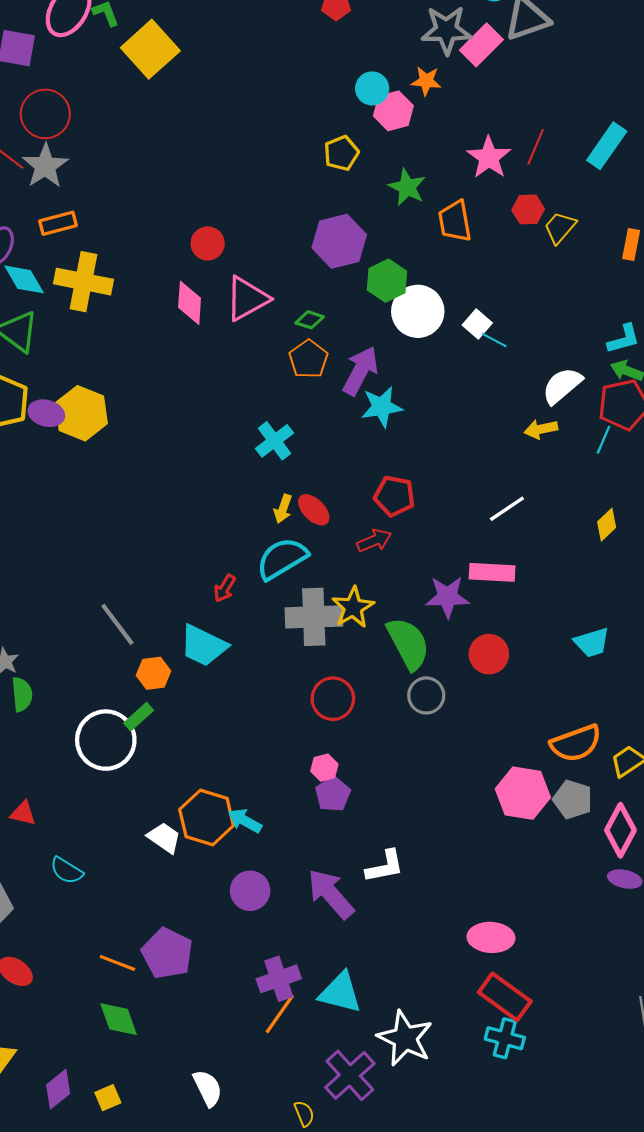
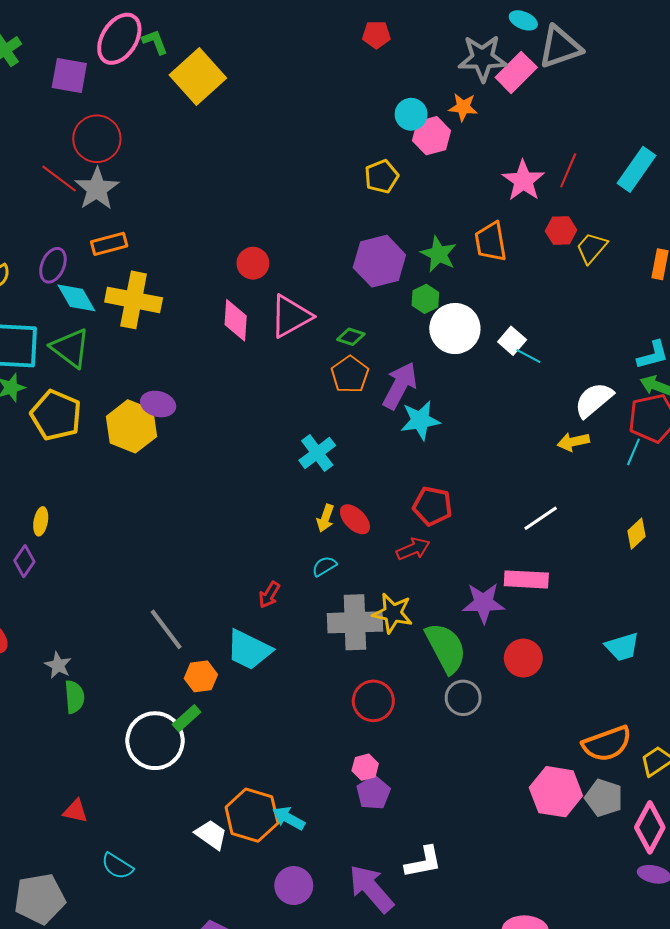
green star: (407, 187) -> (439, 254), moved
green hexagon: (387, 281) -> (425, 299), size x0.7
purple ellipse: (46, 413) -> (158, 404), moved
cyan semicircle: (282, 559) -> (324, 566), size x0.5
yellow star: (353, 607) -> (393, 613), turned -30

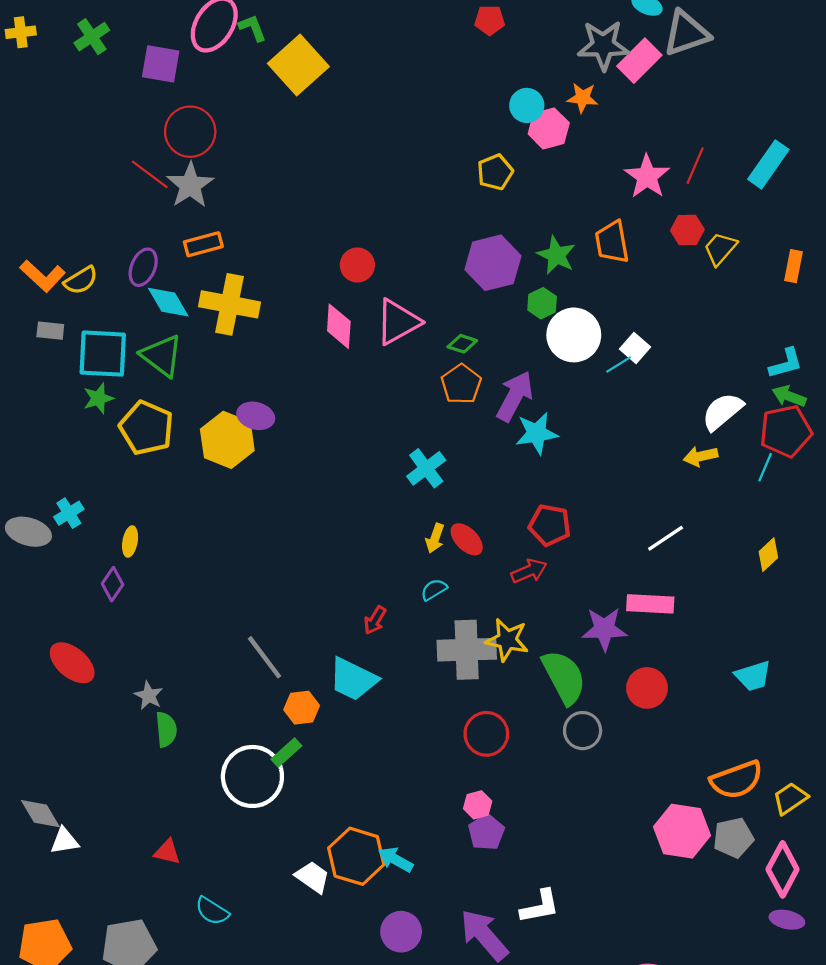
cyan line: (528, 356) -> (619, 364), moved, turned -60
gray pentagon: (604, 798) -> (733, 838), turned -30

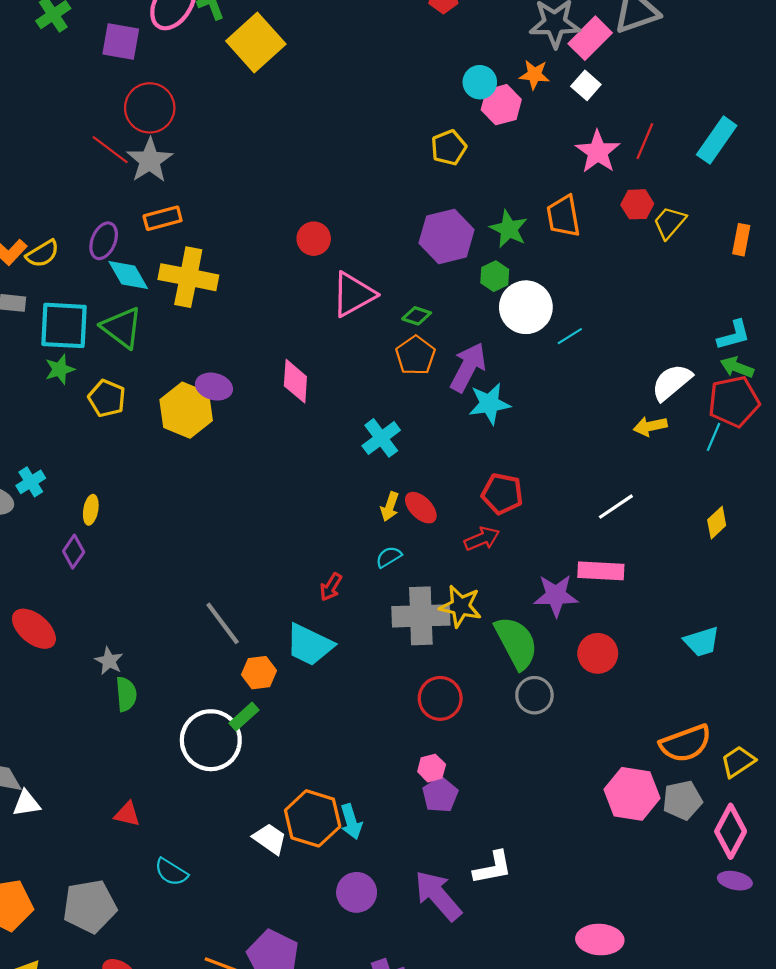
pink diamond: (339, 326) -> (295, 381), moved
white square: (635, 348) -> (586, 85), moved
yellow pentagon: (146, 428) -> (107, 398), size x0.7
cyan arrow: (396, 860) -> (351, 822), turned -136

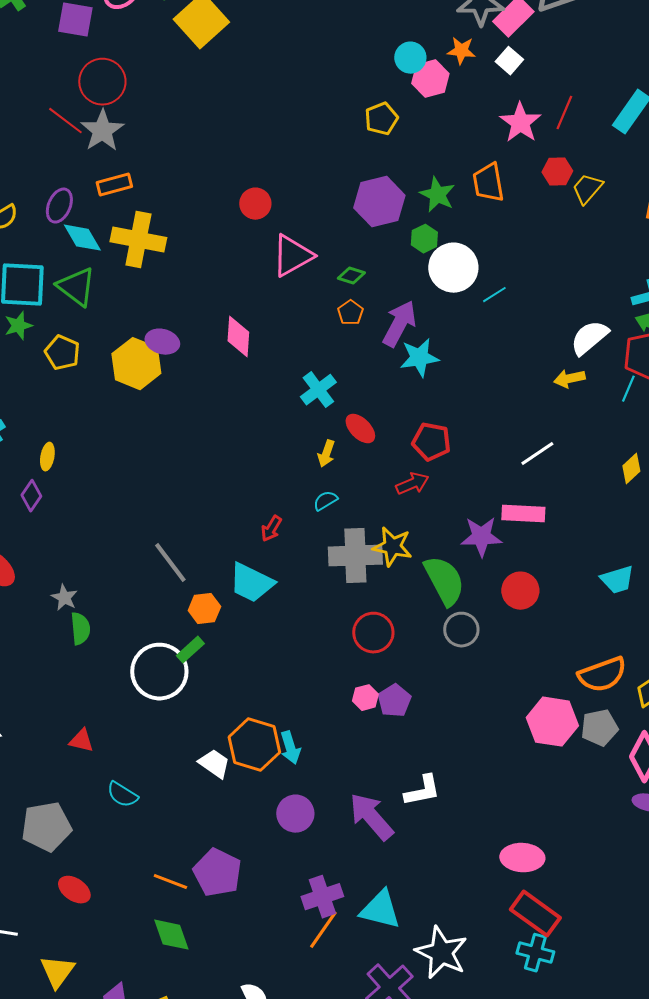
orange pentagon: (415, 355) -> (350, 313), size x0.7
red ellipse: (421, 508) -> (360, 429), moved
purple pentagon: (440, 795) -> (394, 701), moved

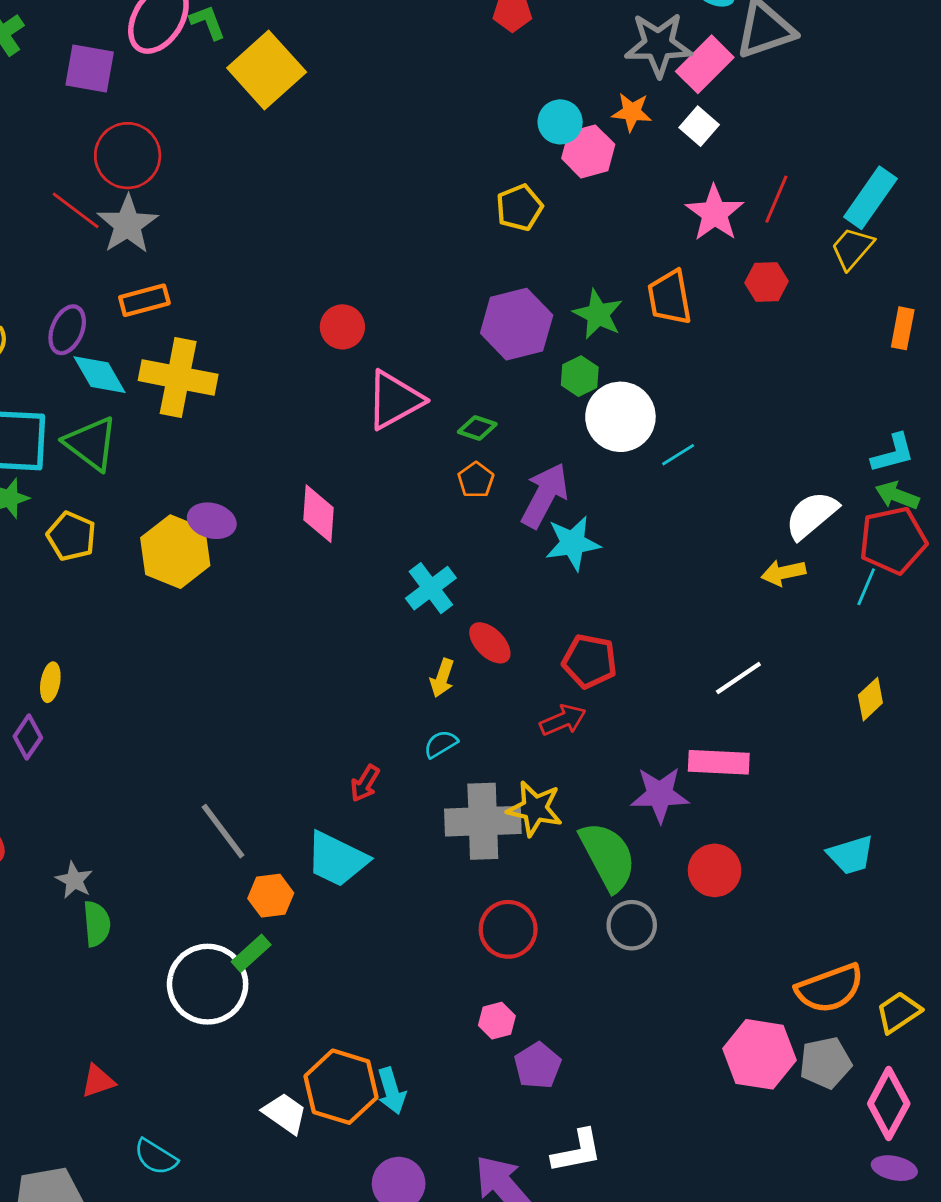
yellow trapezoid: (587, 189) -> (852, 248), moved
purple pentagon: (394, 701) -> (538, 1066), moved
red triangle: (81, 741) -> (98, 1081), turned -32

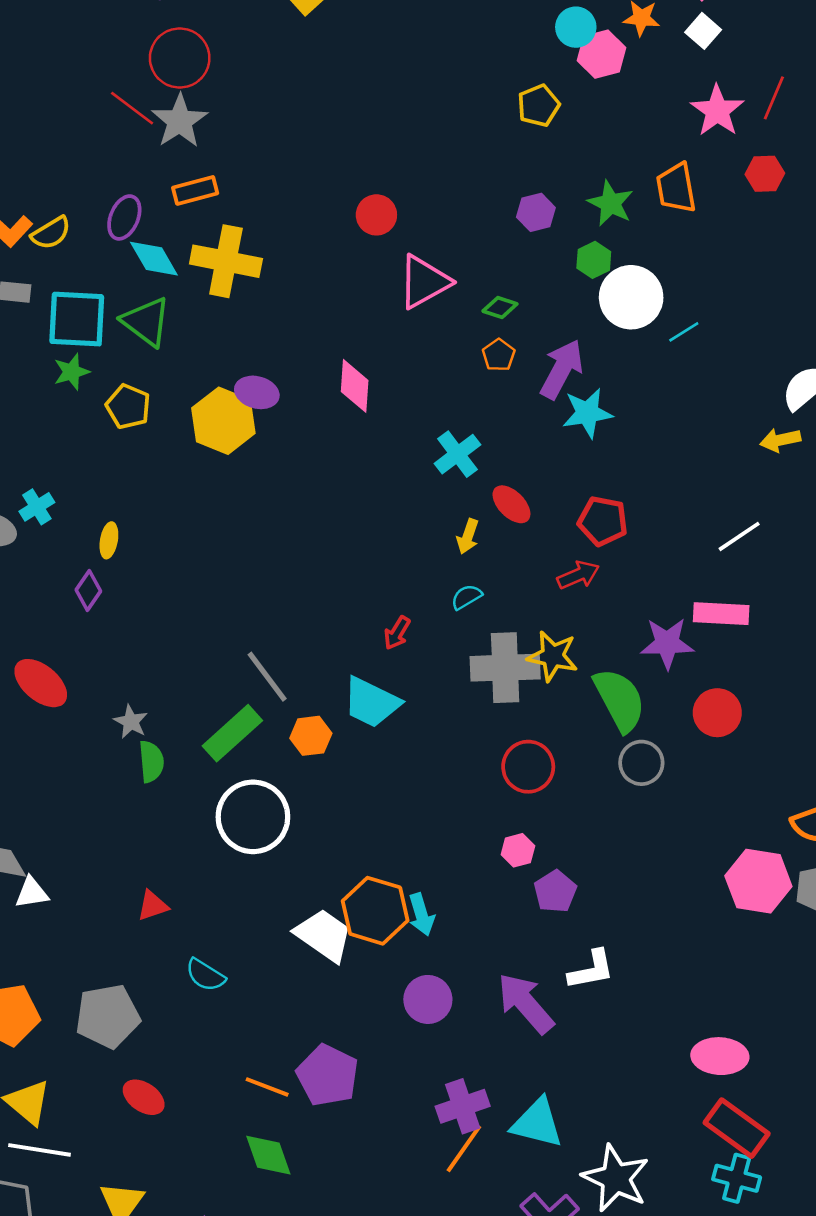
purple hexagon: (517, 324) -> (536, 212), size x0.6
green rectangle: (251, 953) -> (232, 733), moved, size x1.6
white trapezoid: (285, 1113) -> (324, 935), size x1.4

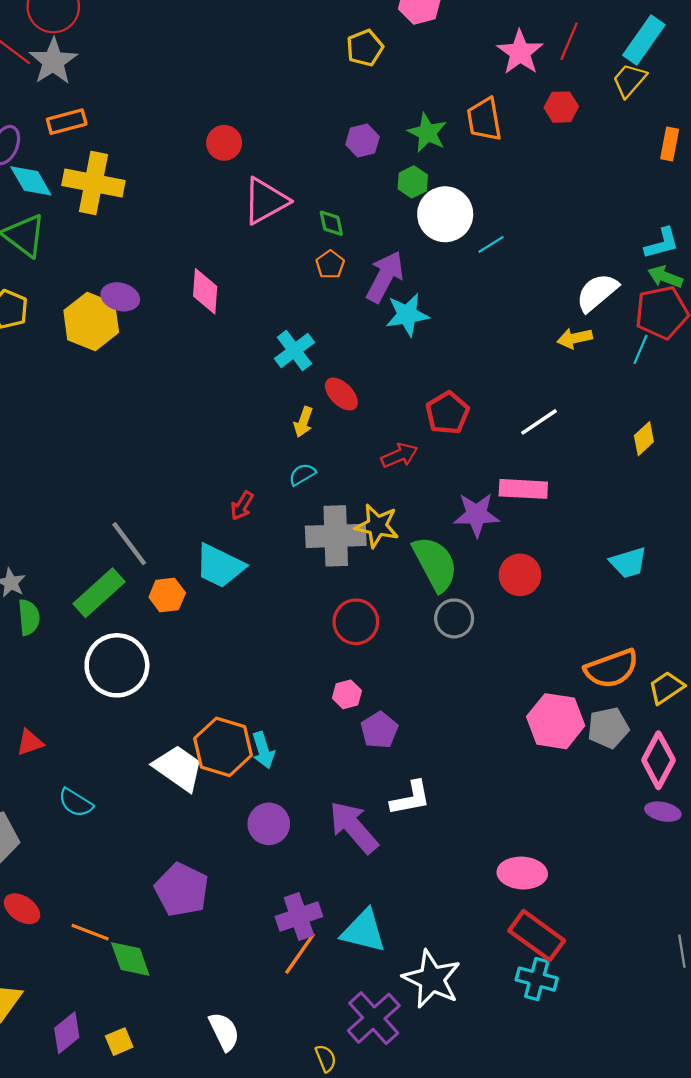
green diamond: (500, 308) -> (331, 223), turned 60
red pentagon: (603, 521) -> (447, 413), moved, turned 30
orange line: (267, 1087) -> (90, 932), moved

